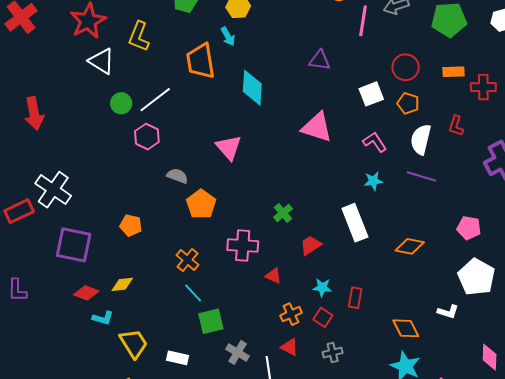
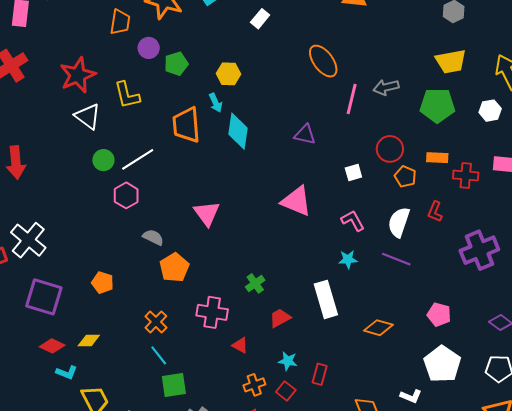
yellow L-shape: (139, 36) -> (127, 95), turned -40
cyan diamond: (252, 88) -> (238, 131), moved
white square: (371, 94) -> (353, 173), size x0.7
orange pentagon: (408, 103) -> (405, 177), moved

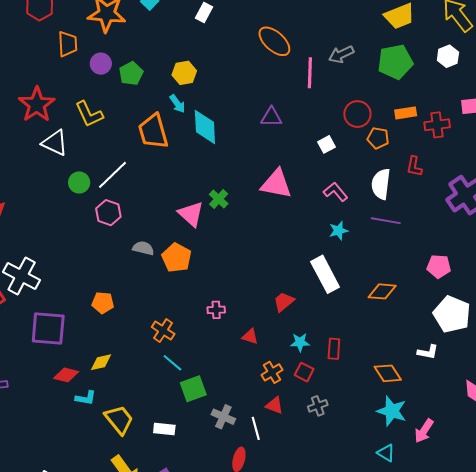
orange pentagon: (174, 267) -> (177, 258), moved
green cross: (255, 283) -> (219, 199), moved
pink cross: (212, 312) -> (216, 310), size x0.6

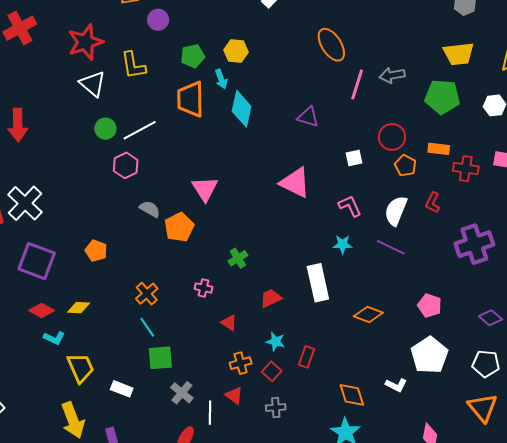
green pentagon: (131, 73) -> (193, 56), moved
green cross: (219, 199) -> (238, 258), moved

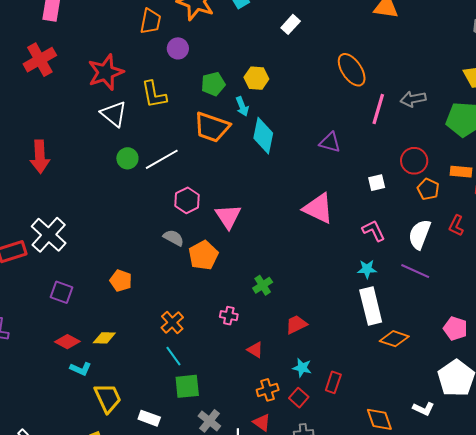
orange trapezoid: (190, 99) -> (212, 127), turned -69
pink hexagon: (126, 165) -> (187, 200), moved
purple square: (37, 261) -> (61, 292), size x0.6
white rectangle: (318, 283) -> (371, 306), moved

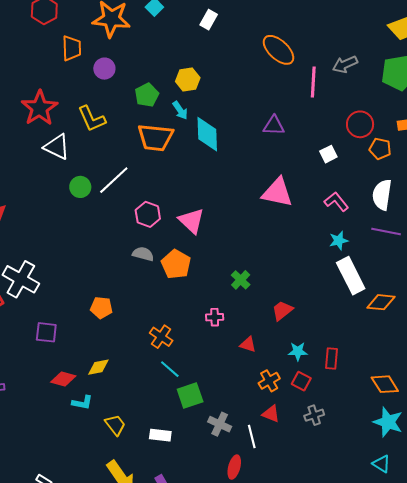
yellow trapezoid: (108, 398) -> (115, 425), size x0.7

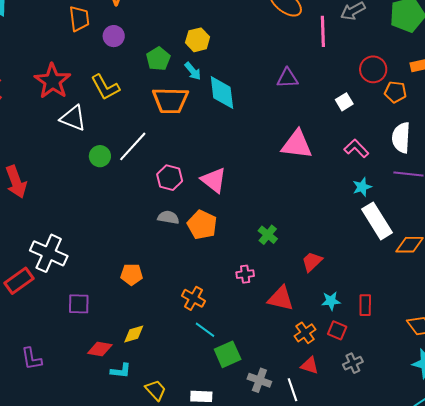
red triangle: (248, 344) -> (281, 298), size x1.6

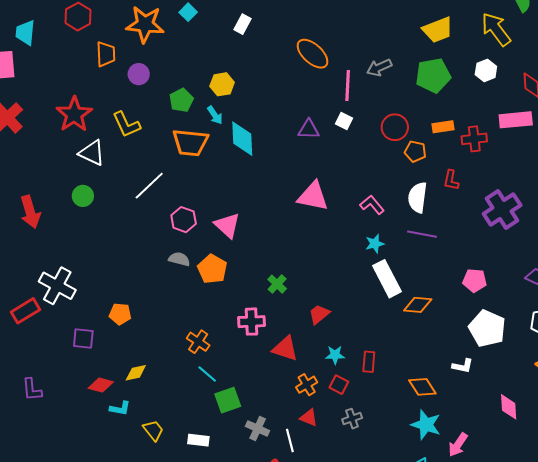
white square: (344, 102) -> (344, 121), moved, turned -36
green circle: (100, 156) -> (83, 196), moved
orange pentagon: (132, 274) -> (120, 314), moved
pink cross: (245, 274) -> (251, 322), size x1.5

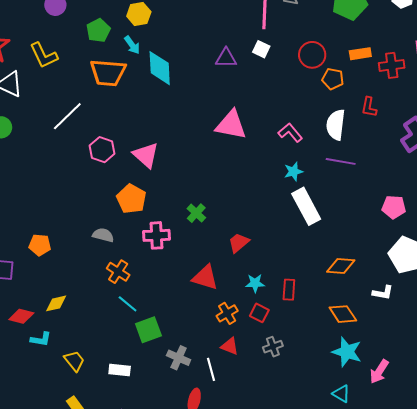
gray semicircle: (179, 259) -> (103, 235), moved
orange diamond: (418, 305) -> (341, 266), moved
pink cross: (251, 322) -> (156, 235), moved

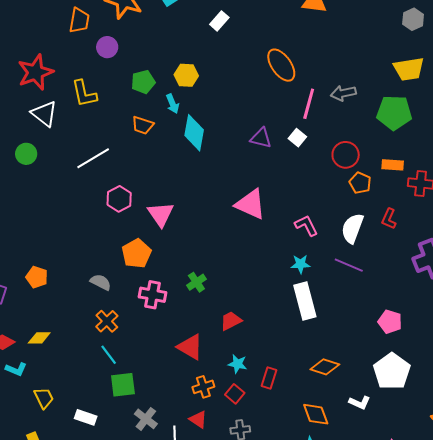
orange trapezoid: (108, 73) -> (143, 125), size x0.6

